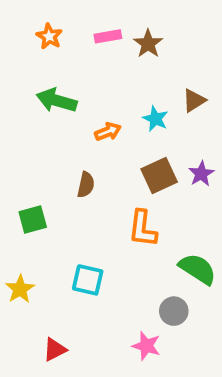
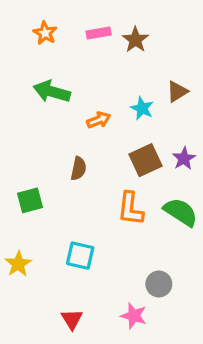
green semicircle: (198, 269) -> (181, 212), moved
red triangle: (55, 350) -> (72, 319), moved, turned -35

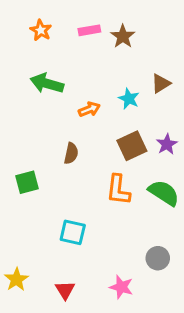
yellow star: (18, 264) -> (16, 279), moved
gray circle: (159, 284) -> (158, 258), moved

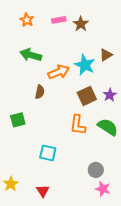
cyan star: (129, 99) -> (85, 65), size x1.5
orange arrow: (89, 109) -> (59, 72), size x1.5
brown semicircle: (71, 153) -> (40, 92), moved
gray circle: (158, 258) -> (96, 170), moved
pink star: (121, 287) -> (103, 189), moved

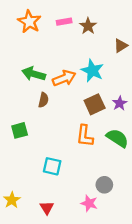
orange star: (27, 20) -> (29, 22), size x1.5
green arrow: (31, 55) -> (34, 74), moved
brown triangle: (106, 55) -> (121, 46), moved
pink star: (103, 189) -> (89, 203), moved

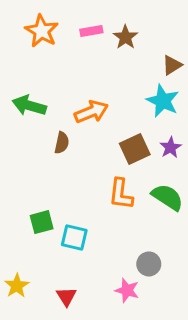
cyan star: (92, 71) -> (163, 101), moved
green arrow: (34, 74) -> (29, 106), moved
green square: (20, 130) -> (42, 222), moved

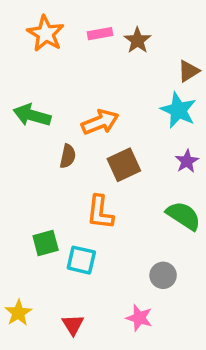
brown square: (135, 149) -> (124, 165), moved
orange L-shape: (121, 194) -> (100, 212), moved
gray circle: (149, 264) -> (163, 275), moved

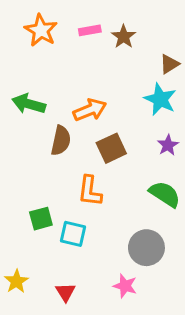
brown semicircle: (68, 156) -> (61, 141), size x1.4
gray circle: (163, 275) -> (146, 248), size x1.5

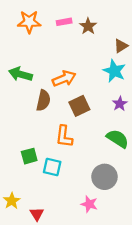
orange star: (41, 30) -> (29, 22), turned -30
red triangle: (65, 292) -> (37, 214), moved

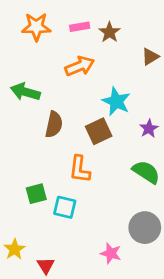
cyan star: (114, 71) -> (116, 101), moved
orange arrow: (64, 79) -> (80, 66), moved
gray circle: (104, 177) -> (145, 228), moved

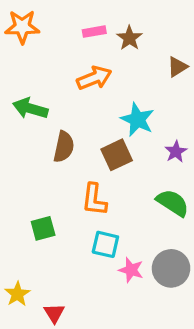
orange star: (36, 27) -> (22, 27), moved
cyan square: (65, 207) -> (105, 244), moved
pink star: (111, 253) -> (131, 270), moved

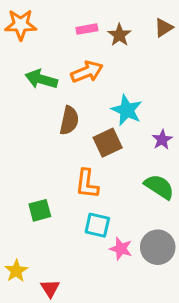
brown triangle: (177, 67) -> (164, 28), moved
green arrow: (30, 108) -> (41, 79), moved
brown semicircle: (64, 147) -> (69, 120), moved

